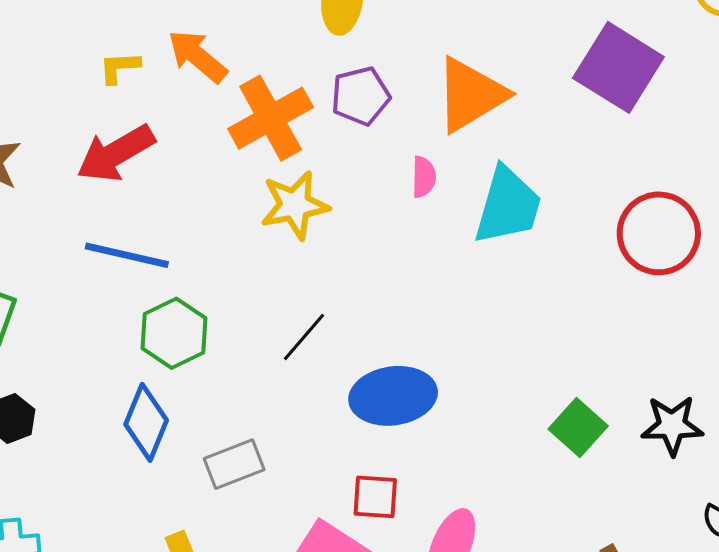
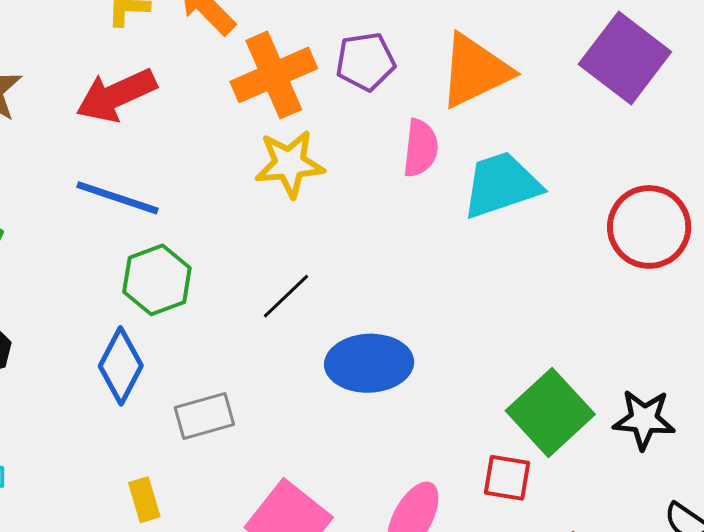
pink semicircle: (424, 177) -> (421, 148), size x1.4
cyan trapezoid: (508, 206) -> (501, 185), turned -130
green square: (578, 428) -> (550, 412), size x1.5
red square: (375, 497) -> (507, 478), moved

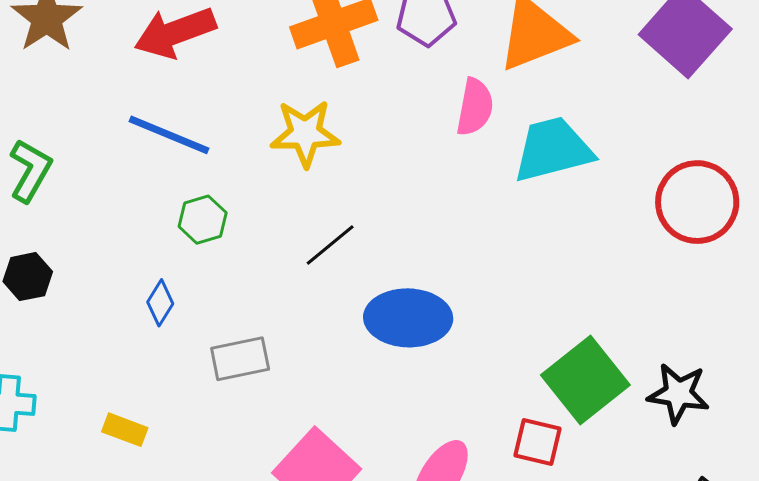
yellow star: (289, 164) -> (305, 133), moved
green hexagon: (157, 280) -> (203, 220), size x0.7
blue diamond: (121, 366) -> (160, 303), size x0.6
yellow rectangle: (144, 500) -> (125, 430), moved, turned -57

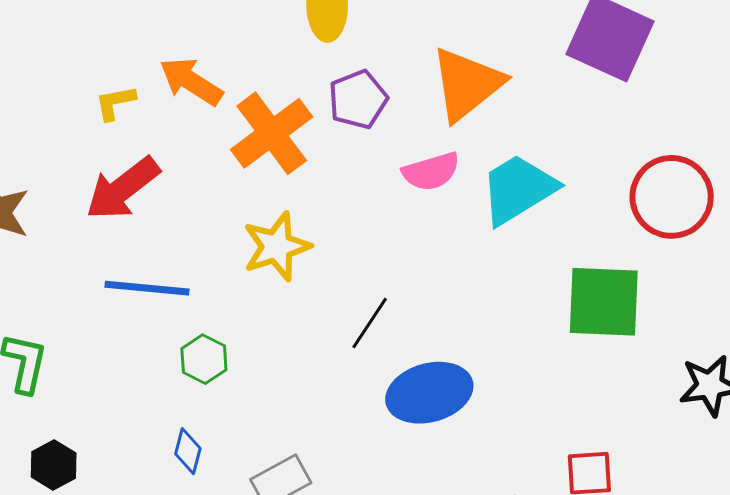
pink semicircle: (475, 107) -> (431, 171), turned 80
black line: (330, 245) -> (370, 323), moved
green square: (585, 380) -> (604, 302), moved, turned -32

